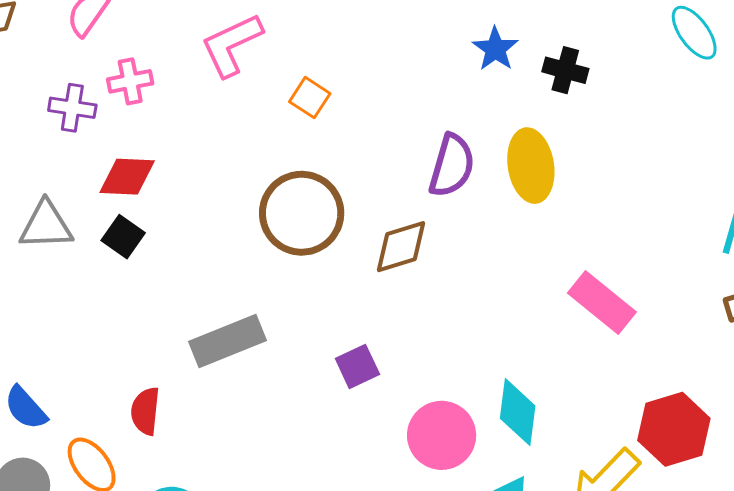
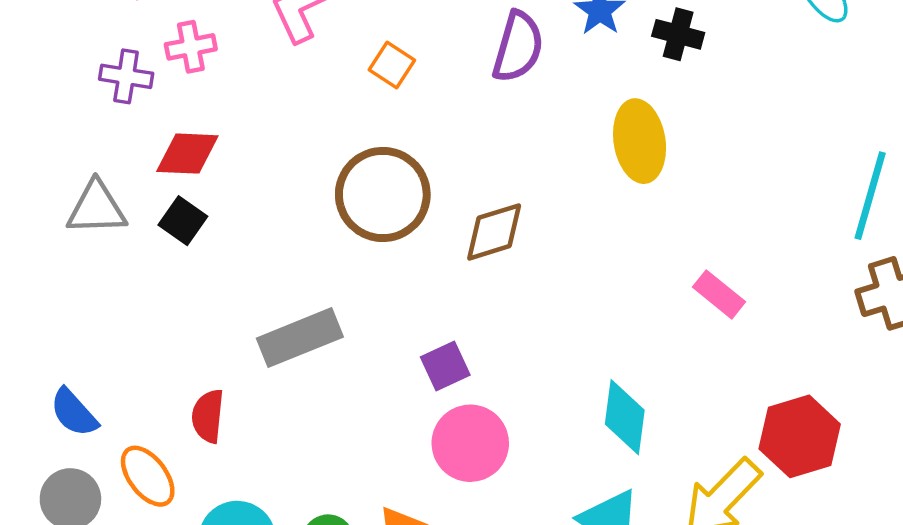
purple semicircle: (452, 166) -> (518, 47), moved
pink rectangle: (602, 302) -> (719, 294), size x0.7
pink circle: (442, 435) -> (470, 443), moved

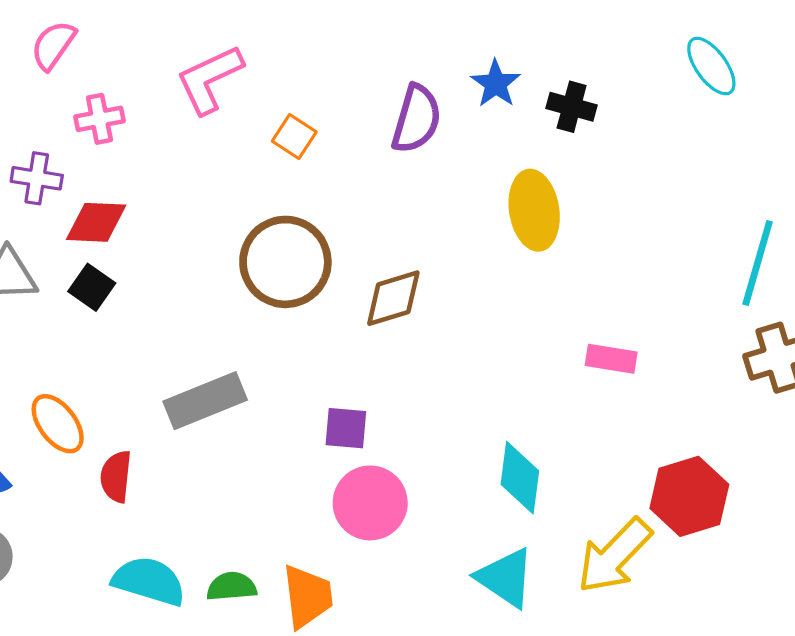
purple cross: (126, 76) -> (37, 178), moved
pink rectangle: (719, 294) -> (611, 359), turned -30
purple square: (445, 366) -> (346, 428), turned 30
orange ellipse: (148, 476) -> (58, 424), moved

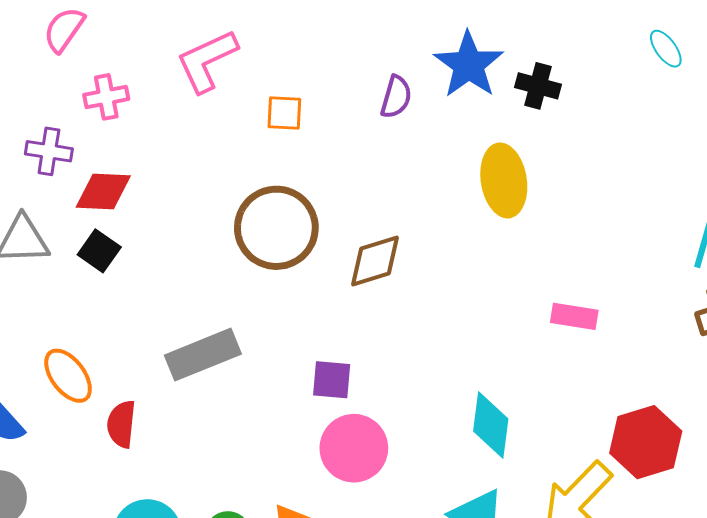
cyan ellipse: (711, 66) -> (666, 49), size x0.7
blue star: (496, 84) -> (469, 65), size x1.5
purple semicircle: (416, 119) -> (396, 97), size x0.7
orange square: (294, 136) -> (284, 113), turned -30

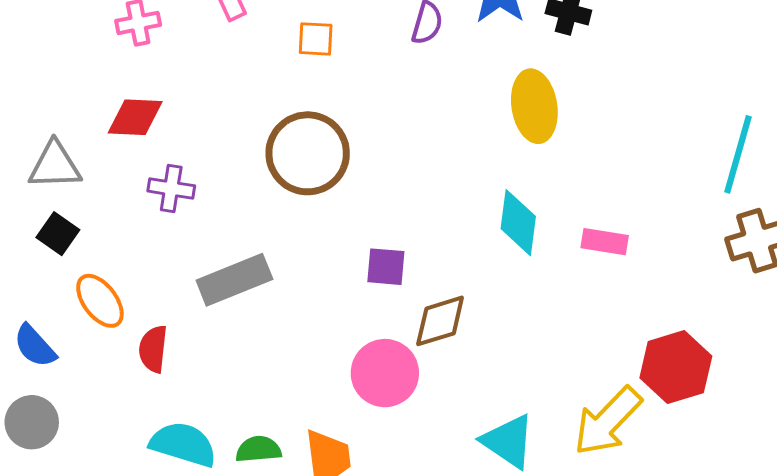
purple cross: (49, 151) -> (171, 188), moved
black square: (99, 251) -> (58, 234), moved
brown diamond: (375, 261) -> (440, 321), moved
purple square: (332, 380) -> (386, 267), moved
cyan diamond: (491, 425) -> (518, 223), moved

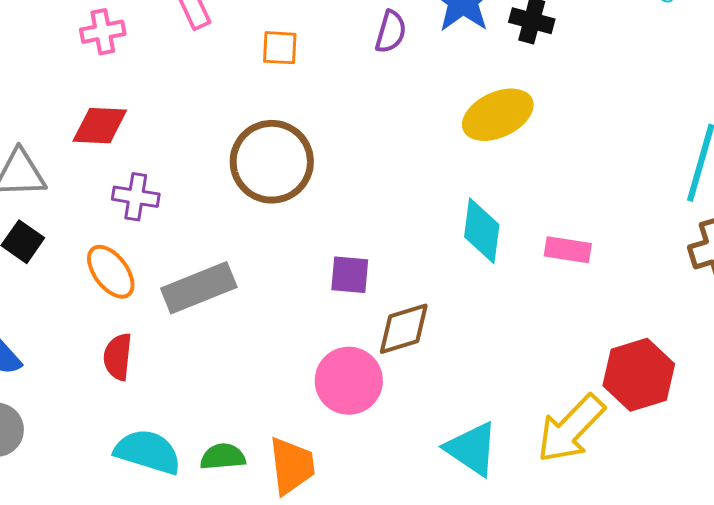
yellow ellipse: (534, 106) -> (498, 115), turned 74
orange ellipse: (100, 301) -> (111, 272), moved

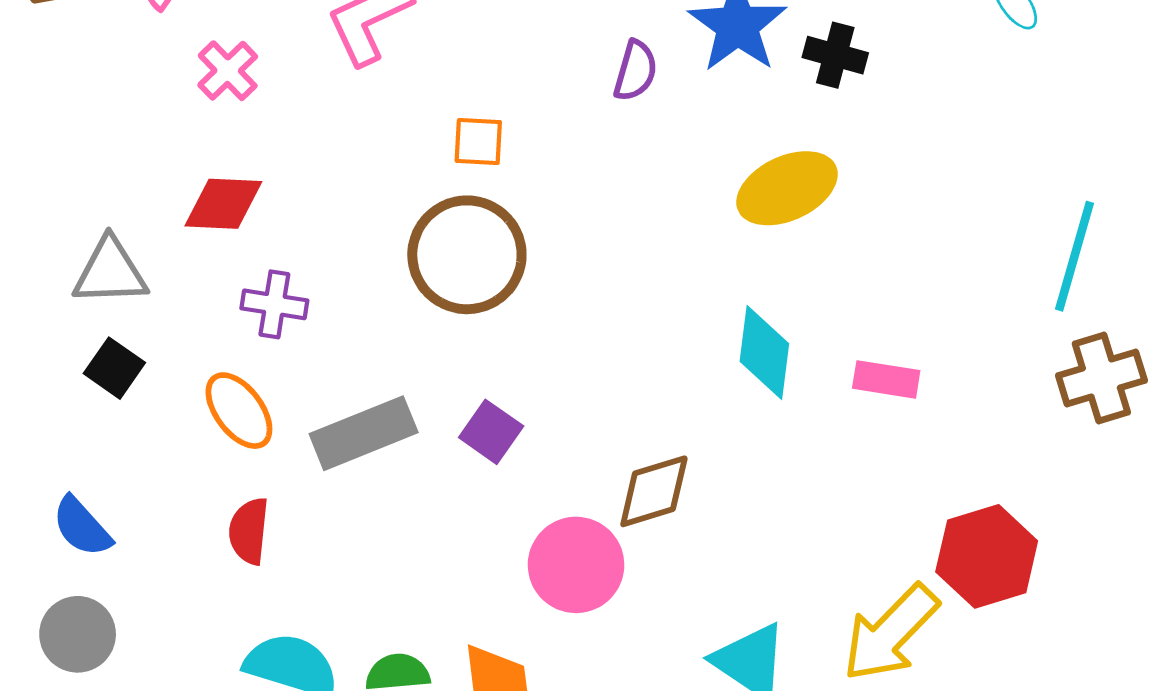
pink cross: (103, 32) -> (228, 71), turned -33
orange square: (280, 48) -> (478, 142), moved
purple square: (350, 275) -> (491, 432), moved, turned 30

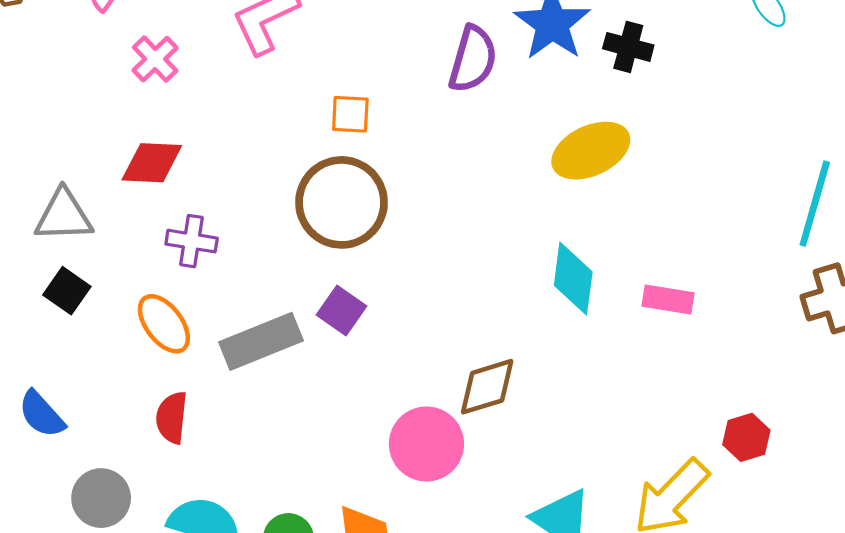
purple semicircle: (635, 71) -> (473, 59), size x1.4
purple square: (491, 432) -> (342, 311), moved
red hexagon: (987, 556) -> (746, 437), size x0.6
gray circle: (78, 634) -> (101, 498), moved

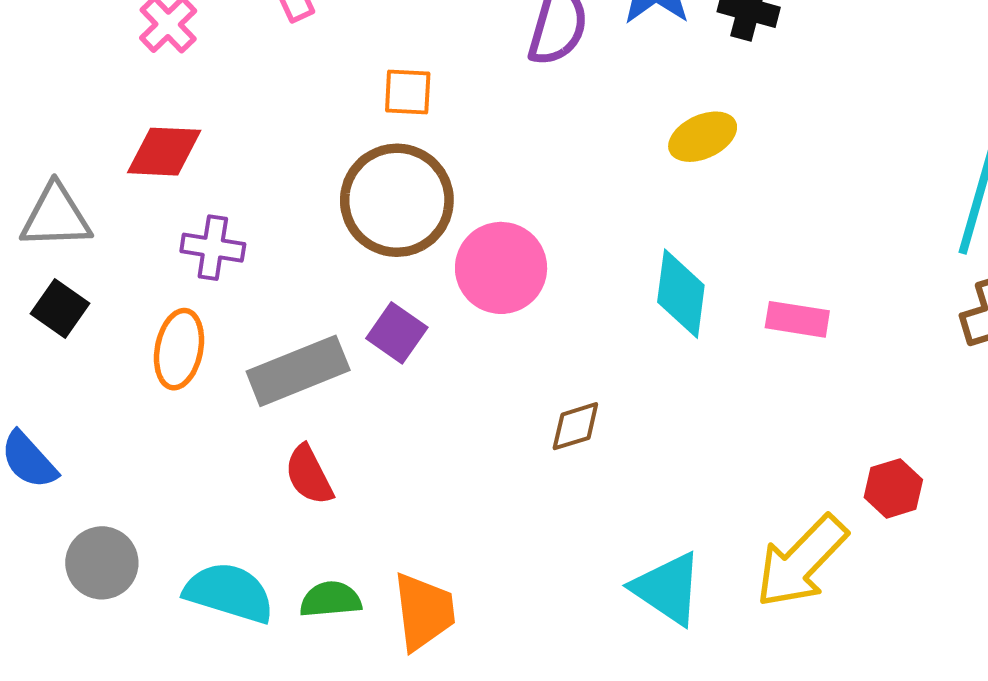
yellow ellipse: (591, 151) -> (703, 137), size x0.7
orange ellipse: (164, 324) -> (179, 349), turned 48
brown diamond: (487, 387) -> (575, 426), size x0.7
red semicircle: (172, 418) -> (309, 475), moved, turned -33
pink circle: (426, 444) -> (501, 268), moved

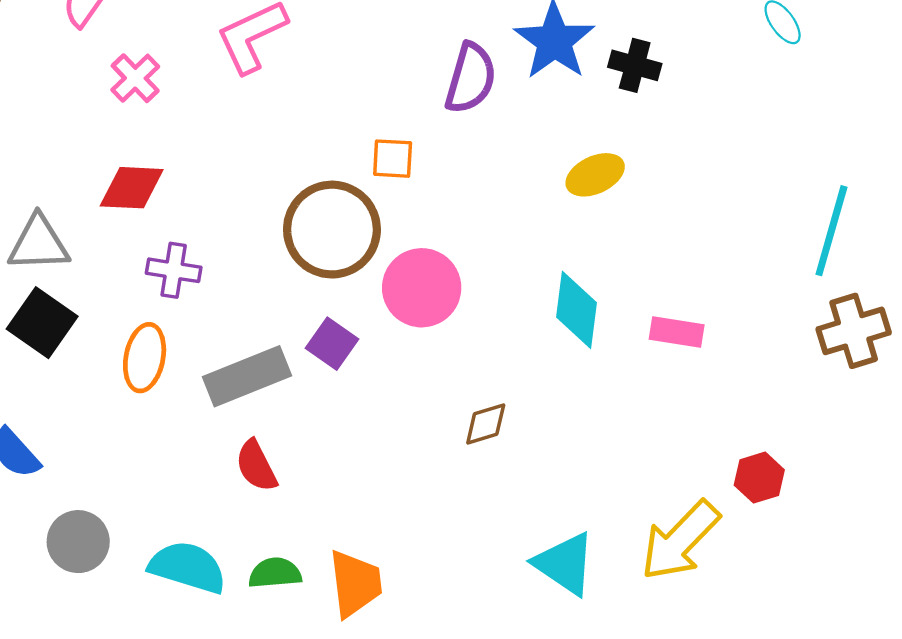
orange square: (408, 92) -> (393, 159), moved
black square: (60, 309) -> (42, 323), size x1.4

